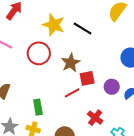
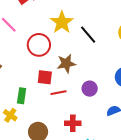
red square: (87, 78) -> (45, 77), moved
purple circle: (112, 87) -> (90, 89), moved
red cross: (95, 118) -> (73, 123), turned 35

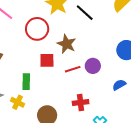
brown star: (66, 64) -> (67, 44), turned -30
red line: (59, 93) -> (73, 69), moved

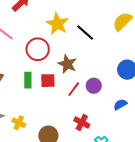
red line: (73, 69) -> (74, 89), turned -35
green rectangle: (26, 82) -> (28, 80), moved
red cross: (81, 102) -> (82, 122), turned 35

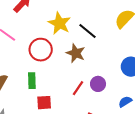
brown star: (67, 64) -> (76, 53), moved
red square: (48, 81) -> (44, 103), moved

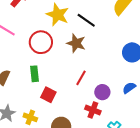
purple circle: (98, 84) -> (102, 92), moved
red square: (44, 103) -> (48, 95), turned 35

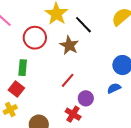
blue semicircle: (129, 88) -> (114, 88), moved
red square: (48, 95) -> (16, 89), moved
yellow cross: (30, 117) -> (10, 110), turned 32

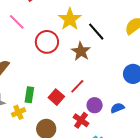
green rectangle: (23, 68) -> (29, 95), moved
blue semicircle: (114, 88) -> (117, 108), moved
red square: (16, 89) -> (56, 97), moved

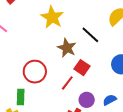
black line: (96, 32) -> (90, 35), moved
red circle: (47, 42) -> (35, 72), moved
red square: (56, 97) -> (82, 68), moved

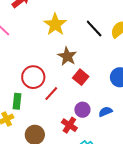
black line: (90, 35) -> (94, 29), moved
red line: (67, 83) -> (51, 94), moved

